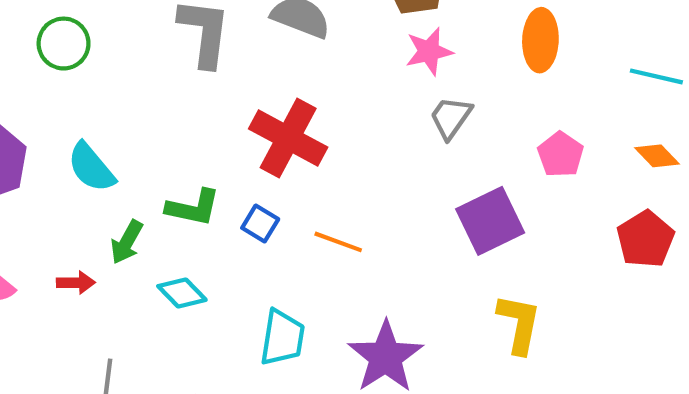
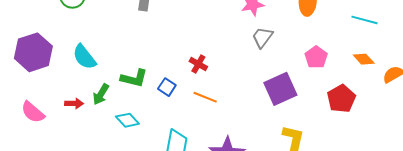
red cross: (288, 138) -> (198, 64), moved, size x0.5
red pentagon: (646, 239) -> (341, 99), moved
red arrow: (76, 283) -> (74, 103), moved

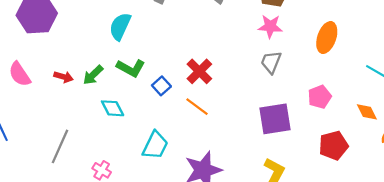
gray trapezoid: (262, 37) -> (271, 62), turned -30
cyan semicircle: (84, 57) -> (120, 26), moved, turned 48
red cross: (198, 64) -> (199, 71), size x1.4

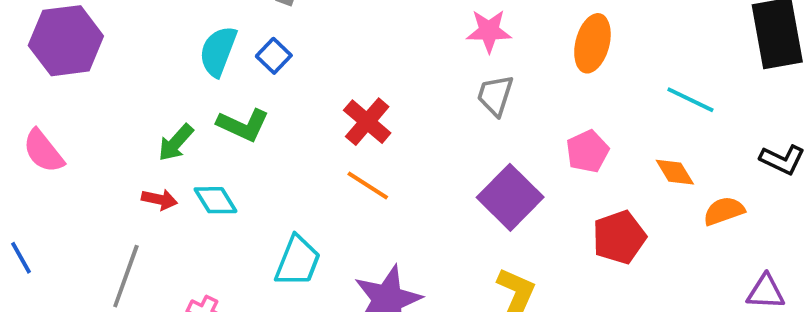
red arrow: (64, 77) -> (159, 199), moved
blue square: (161, 86) -> (274, 56), moved
purple square: (275, 119) -> (510, 197), turned -32

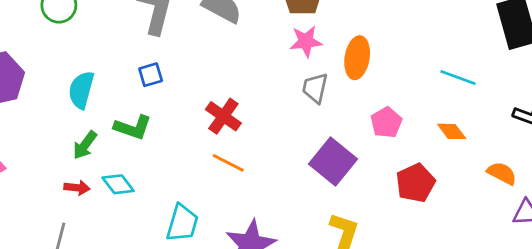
orange ellipse: (592, 43) -> (357, 58), moved
cyan semicircle: (218, 51) -> (81, 90), moved
blue square: (274, 56) -> (151, 75), turned 35
orange semicircle: (724, 211) -> (502, 173), moved, turned 52

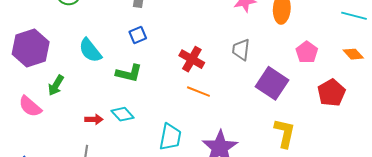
gray trapezoid: (315, 88) -> (241, 50), moved
cyan semicircle: (81, 90) -> (90, 50), turned -48
green arrow: (85, 145) -> (56, 85), moved

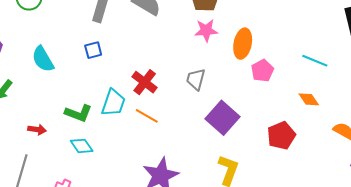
pink pentagon: (307, 52) -> (262, 71), moved
green L-shape: (129, 73) -> (78, 113), moved
cyan diamond: (123, 114) -> (82, 146), moved
cyan trapezoid: (170, 137) -> (113, 103), moved

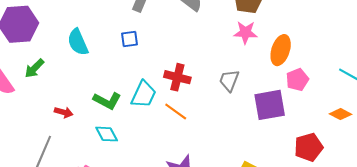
red cross: (145, 82) -> (177, 77), turned -30
orange diamond: (309, 99) -> (341, 114), turned -35
purple square: (222, 118) -> (270, 105), moved, turned 32

